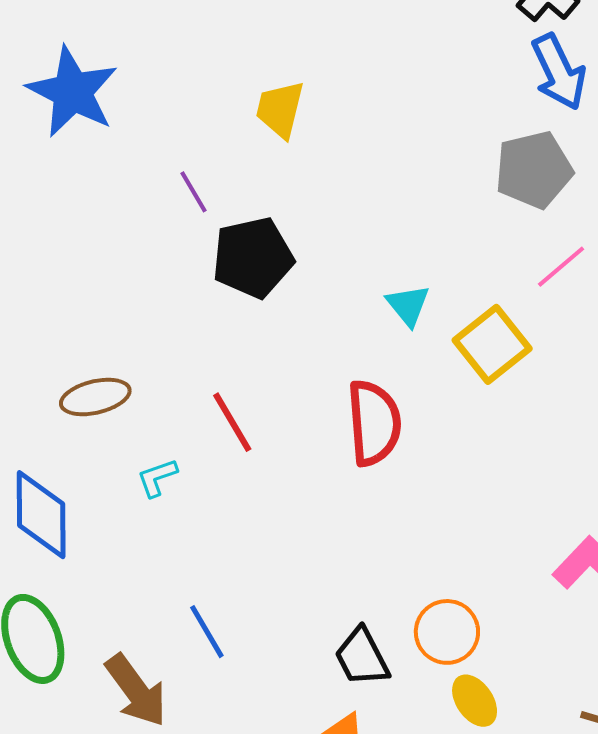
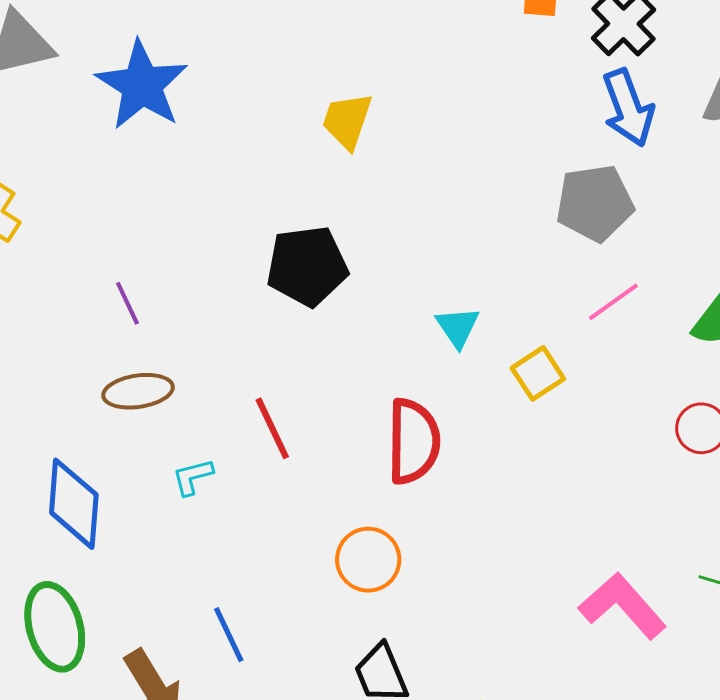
purple line: (193, 192) -> (127, 303), moved
yellow square: (492, 344) -> (538, 373), size x0.7
orange circle: (447, 632) -> (368, 560), moved

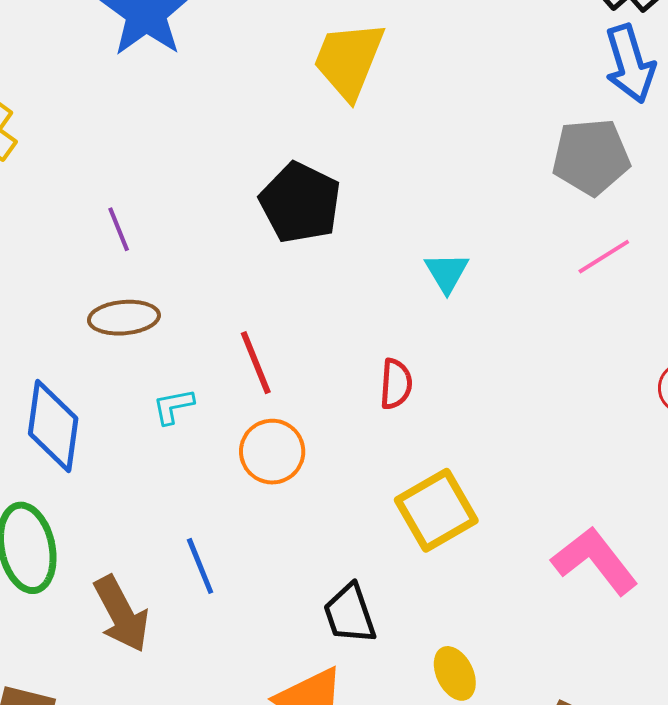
yellow trapezoid: (347, 121) -> (349, 60), size x1.4
black pentagon: (307, 266) -> (300, 203), turned 30
yellow square: (538, 373) -> (436, 510), moved, size x1.5
red semicircle: (413, 441) -> (396, 384), size x0.6
orange circle: (368, 560) -> (272, 452), moved

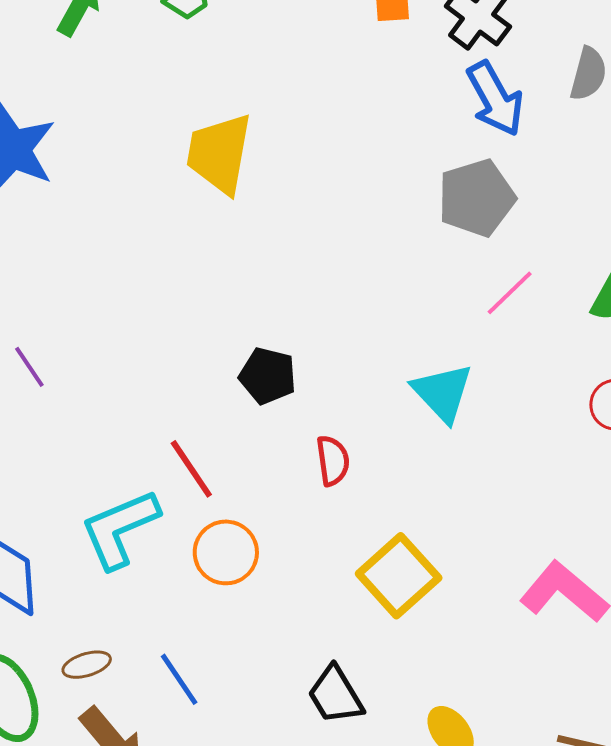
black pentagon: (300, 203) -> (268, 376), moved, size x0.7
cyan triangle: (447, 272) -> (442, 393), moved, size x1.4
brown ellipse: (124, 318) -> (87, 665), moved, size x0.7
cyan L-shape: (173, 406) -> (120, 529), size x2.0

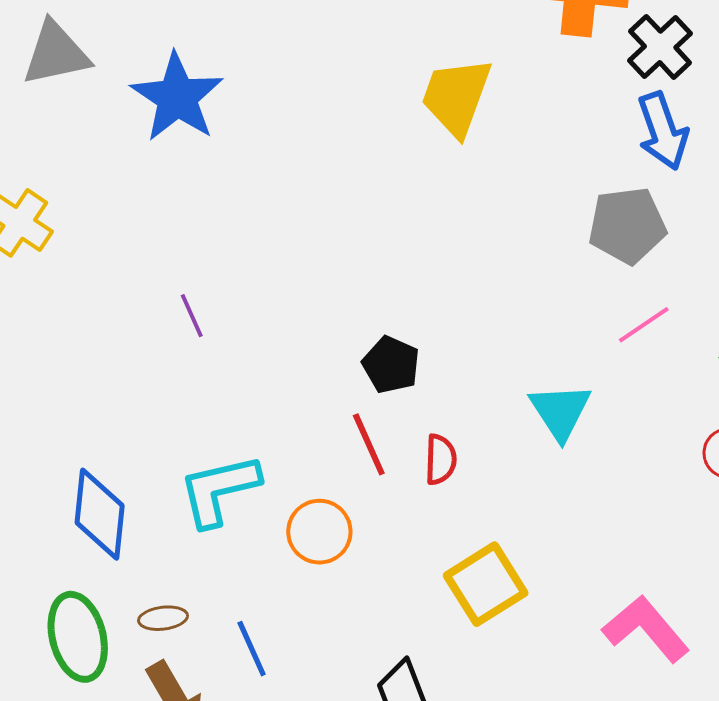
yellow trapezoid: (219, 154) -> (456, 97), moved
purple line: (29, 367) -> (192, 316), moved
red line: (191, 469) -> (369, 444), moved

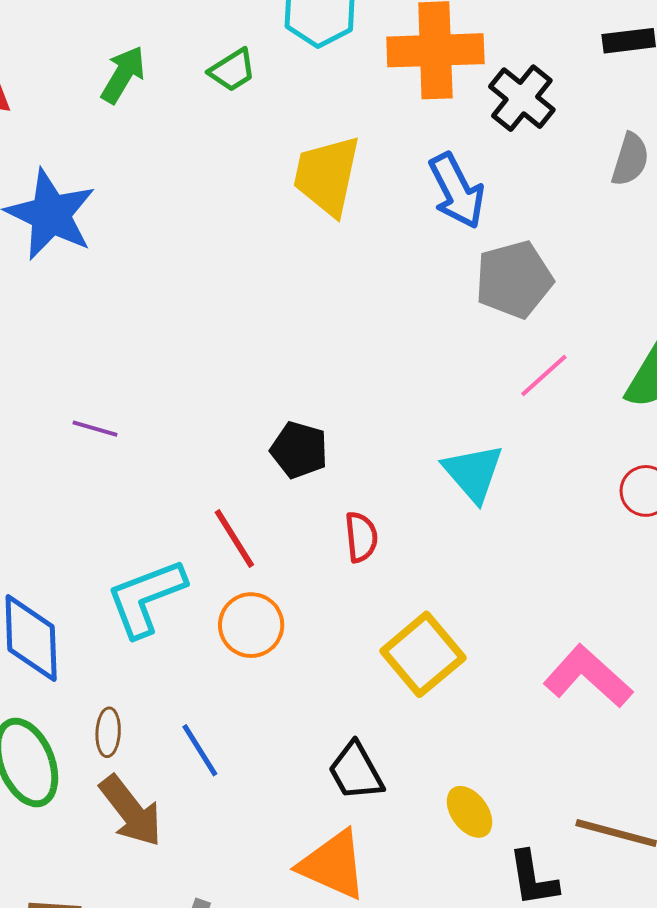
blue arrow: (663, 131) -> (457, 191), moved
purple line: (192, 316) -> (95, 429), turned -42
red line: (369, 444) -> (234, 538), moved
brown ellipse: (163, 618) -> (108, 732), turned -72

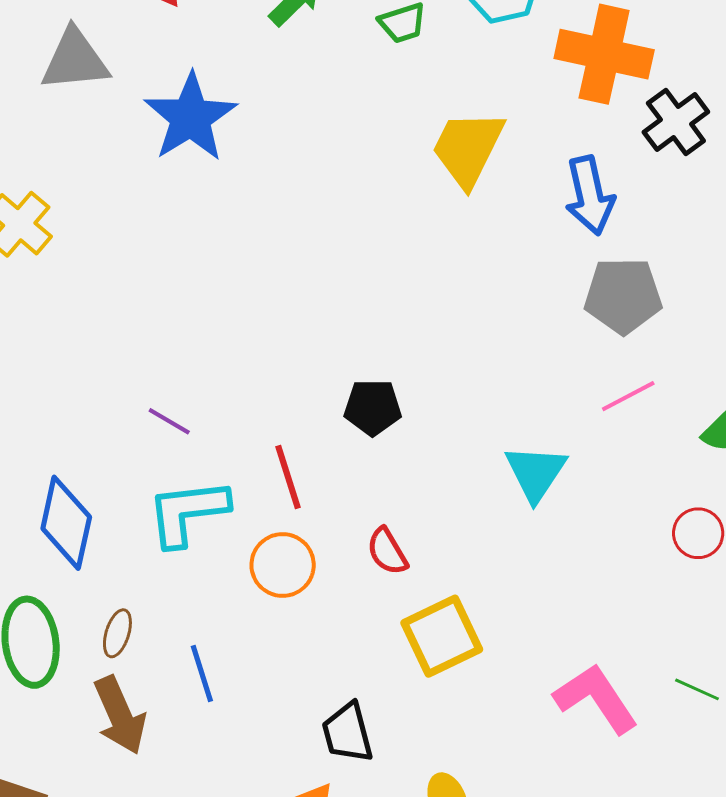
purple line: (95, 429) -> (169, 421), moved
black pentagon: (299, 450) -> (373, 407), turned -30
red semicircle: (361, 537) -> (387, 551), moved, turned 141

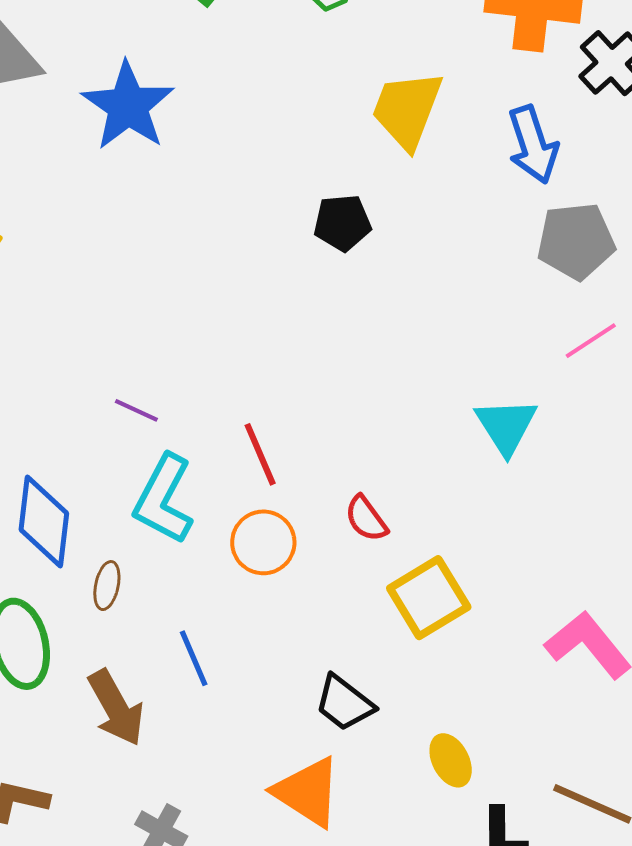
black pentagon: (373, 407) -> (342, 223), moved
cyan L-shape: (188, 512) -> (164, 499), turned -50
brown ellipse: (117, 633) -> (107, 586), moved
black trapezoid: (348, 733) -> (344, 703), turned -32

